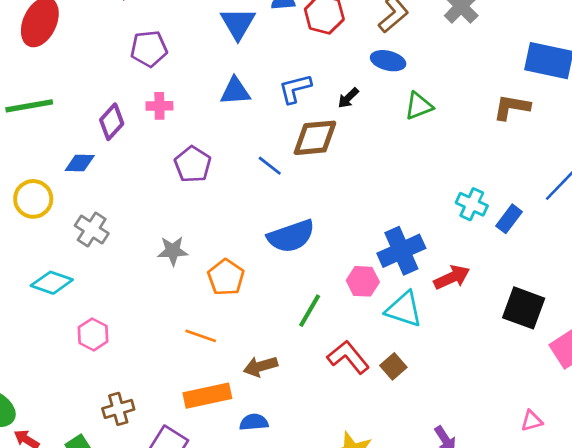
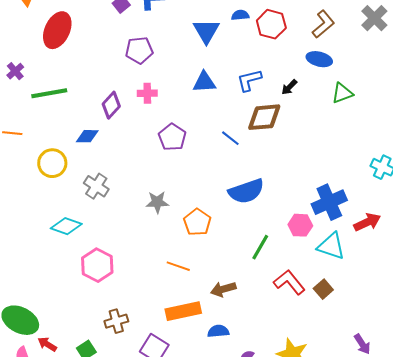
pink hexagon: (93, 334) -> (97, 265), size x1.4

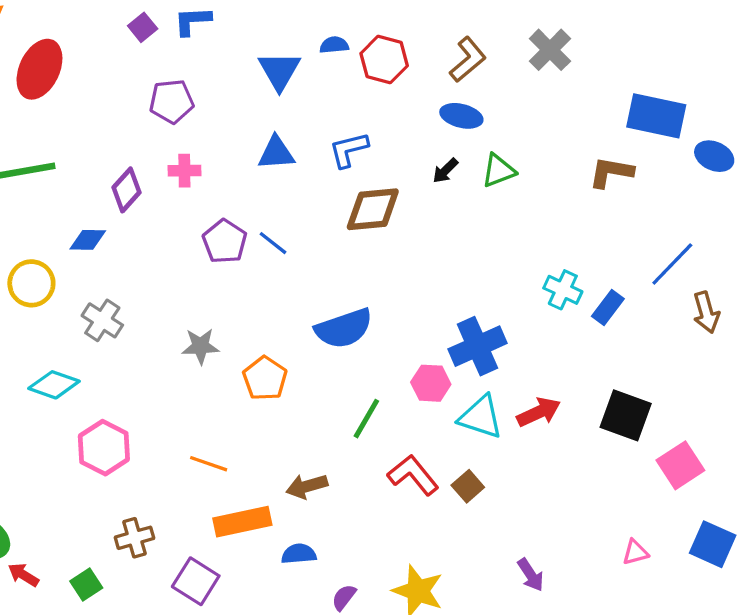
black arrow: (289, 87) -> (445, 171), moved
blue line: (230, 138) -> (273, 243), moved
red arrow: (367, 222) -> (539, 412), moved
orange line: (178, 266) -> (209, 464), moved

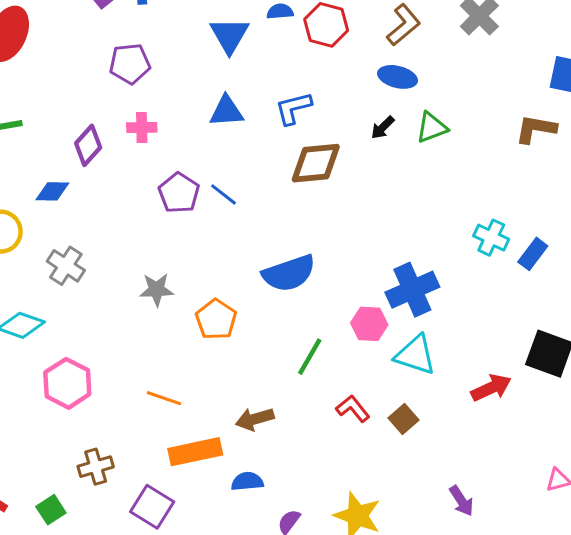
red arrow: (539, 412) -> (491, 388), moved
red L-shape: (413, 475) -> (353, 409), size x0.7

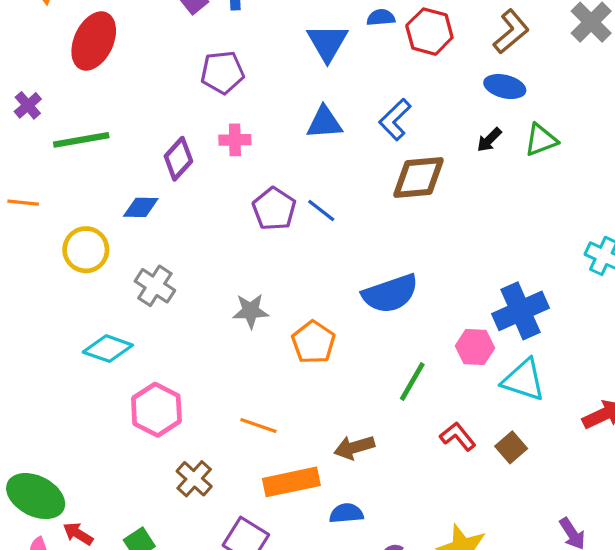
blue L-shape: (293, 108) -> (395, 119), turned -30
brown cross: (96, 467) -> (194, 479), moved, turned -32

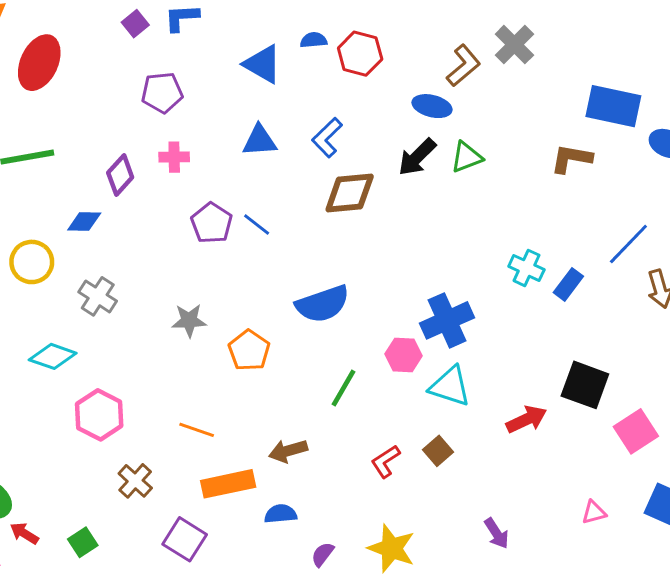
brown L-shape: (511, 32) -> (463, 66), moved
blue triangle: (327, 43) -> (263, 64), turned -30
black arrow: (489, 140) -> (417, 157), size x1.6
red L-shape: (458, 436) -> (386, 461), moved, turned -84

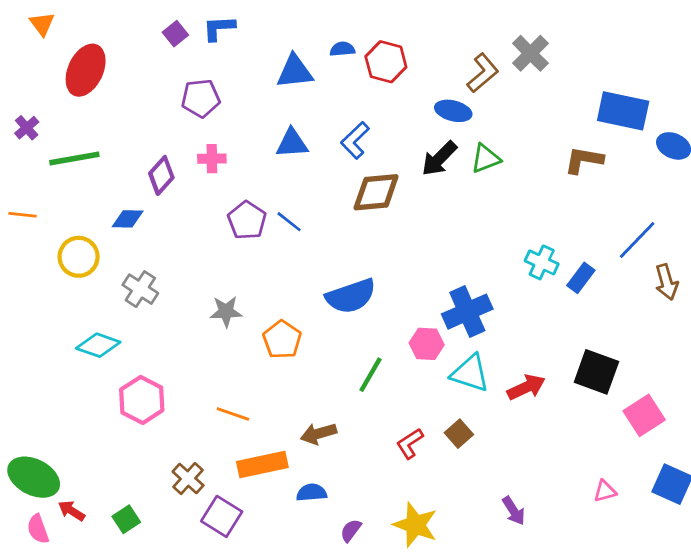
blue triangle: (263, 64) -> (295, 72), turned -36
red arrow: (526, 419) -> (526, 387), moved
brown cross: (135, 481) -> (188, 479), moved

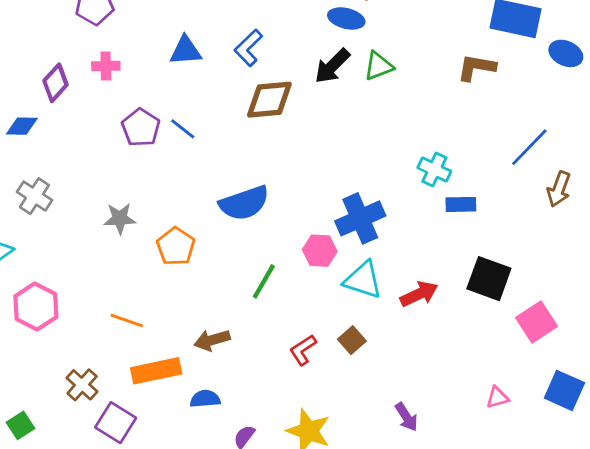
blue rectangle: (581, 278) -> (461, 204), moved, turned 52
brown arrow: (667, 282) -> (559, 189), turned 36

